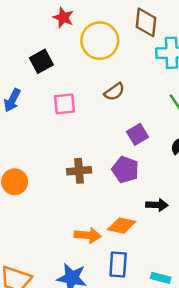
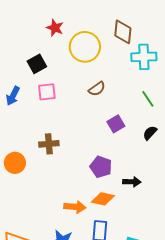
pink square: (64, 104) -> (47, 92), moved
purple pentagon: (125, 170) -> (101, 167), moved
brown cross: (79, 171) -> (49, 144), moved

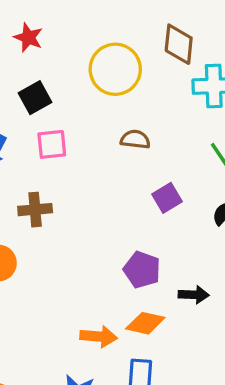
red star: (55, 28) -> (28, 38), moved
brown semicircle: (97, 89) -> (135, 139), turned -138
brown cross: (49, 144) -> (35, 210), moved

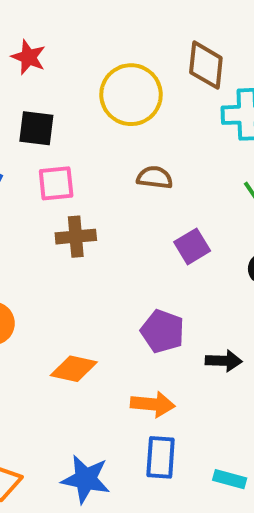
black square: (35, 98) -> (36, 128), turned 36
brown cross: (35, 210) -> (76, 237), moved
orange diamond: (145, 323) -> (74, 369), moved
orange arrow: (99, 337) -> (153, 404), moved

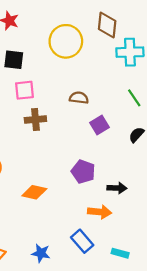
brown semicircle: (155, 177) -> (79, 98), moved
orange arrow: (153, 404) -> (100, 212), moved
blue rectangle: (161, 457) -> (82, 241), turned -45
blue star: (86, 479) -> (41, 253), size x0.7

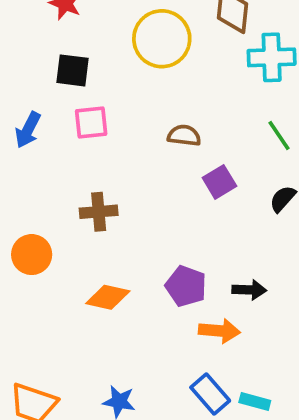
brown cross: (35, 120) -> (99, 212), moved
purple pentagon: (83, 172) -> (186, 286), moved
blue rectangle: (82, 241) -> (210, 394), moved

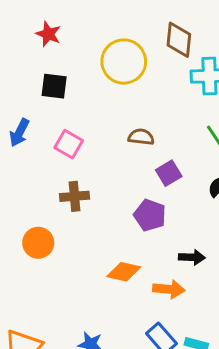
pink square: (91, 122) -> (69, 144), moved, turned 36
orange circle: (32, 255) -> (38, 243), moved
purple pentagon: (186, 286) -> (150, 215), moved
orange diamond: (108, 297) -> (124, 272), moved

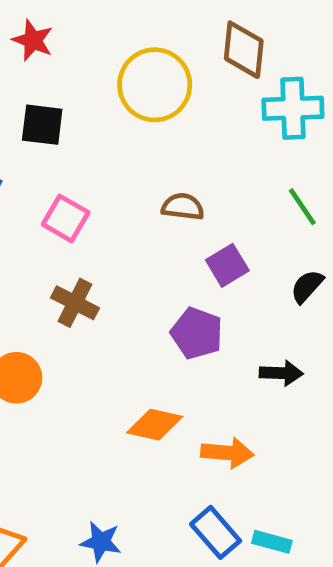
brown cross: (74, 196) -> (75, 303), turned 32
black arrow: (192, 257) -> (281, 373), moved

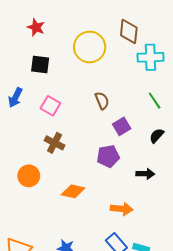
brown semicircle: (183, 207) -> (102, 101), turned 60
purple pentagon: (197, 333) -> (108, 156), turned -30
orange diamond: (155, 425) -> (73, 191), moved

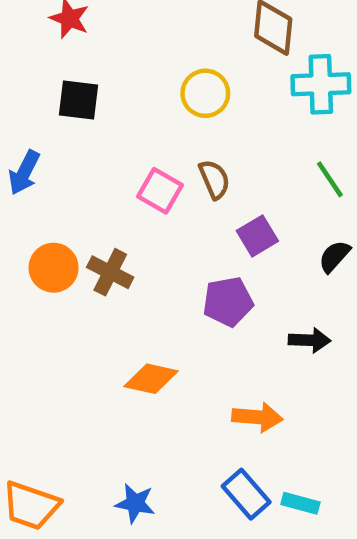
yellow circle: (90, 47) -> (205, 93), moved, size x0.7
pink square: (50, 106) -> (160, 191), moved
orange circle: (29, 176) -> (54, 268), moved

